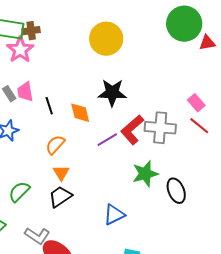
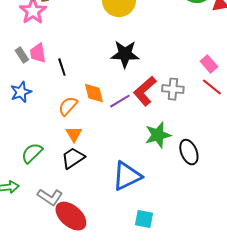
orange diamond: (80, 113) -> (94, 93), moved
gray cross: (160, 128) -> (173, 89), size x0.7
blue triangle: (114, 215) -> (127, 176), size x1.4

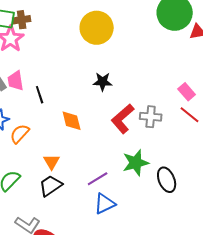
black star: (125, 54) -> (103, 82), size x0.7
purple line: (120, 101) -> (98, 179), moved
orange semicircle: (68, 106) -> (20, 134), moved
blue triangle: (127, 176) -> (105, 204), size x0.7

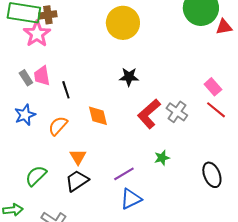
gray cross: (151, 117) -> (177, 112), turned 30
orange semicircle: (20, 134) -> (58, 126), moved
green star: (136, 163) -> (162, 158), size x0.6
black ellipse: (167, 180) -> (212, 175), moved

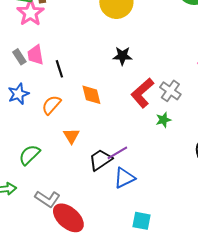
green star: (162, 158) -> (163, 120), moved
black trapezoid: (77, 181) -> (100, 160), moved

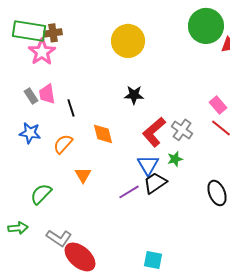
blue star: (18, 94) -> (30, 133), turned 30
black trapezoid: (100, 160) -> (155, 183), moved
blue triangle: (124, 178) -> (148, 165), moved, turned -35

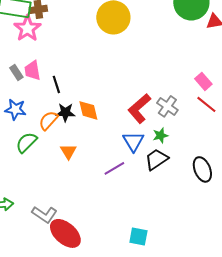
black star: (134, 95) -> (65, 112), moved
black trapezoid: (155, 183) -> (156, 159), moved
green semicircle: (41, 194) -> (26, 142), moved

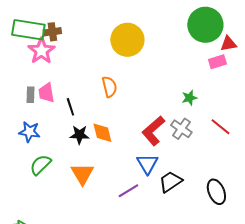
gray rectangle: (16, 72) -> (30, 95), turned 35
pink rectangle: (203, 81) -> (217, 62), moved, turned -66
orange semicircle: (48, 120) -> (109, 87), moved, turned 125
green star: (160, 135) -> (189, 98), moved
orange triangle: (68, 151) -> (82, 174), size x1.4

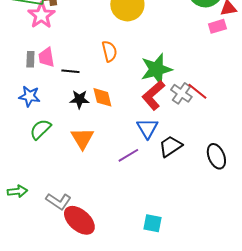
green star: (189, 98) -> (156, 69), moved, size x2.0
black line: (70, 107) -> (70, 71), turned -66
red line: (220, 127) -> (197, 91), moved

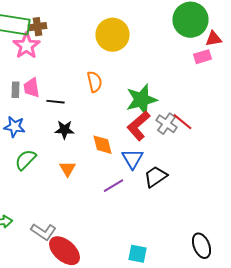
orange diamond: (102, 97) -> (102, 145), moved
orange triangle: (82, 138) -> (68, 169), size x0.7
black ellipse: (216, 156) -> (202, 246), moved

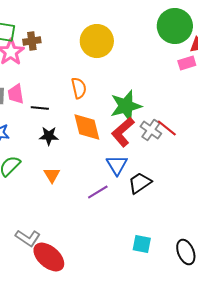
brown cross: (38, 27) -> (32, 41), moved
orange diamond: (102, 145) -> (87, 127), moved, size x1.4
cyan square: (138, 254) -> (142, 244), moved

